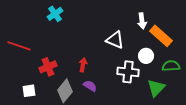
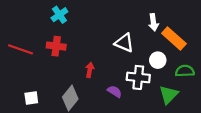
red cross: (48, 67) -> (56, 46), moved, turned 30
purple semicircle: (90, 86) -> (115, 91), moved

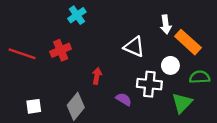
cyan cross: (59, 15) -> (77, 15), moved
red cross: (56, 46) -> (61, 50), turned -30

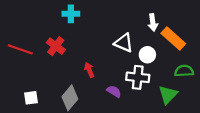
cyan cross: (77, 15) -> (71, 14), turned 35
red cross: (61, 50) -> (56, 46), turned -30
white circle: (170, 65) -> (147, 55), moved
red arrow: (97, 76) -> (89, 70), turned -32

